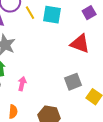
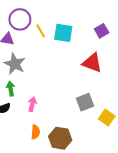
orange semicircle: (13, 112) -> (35, 132), moved

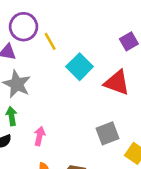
cyan square: (63, 33) -> (80, 67), moved, turned 36

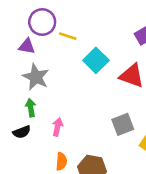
yellow line: (50, 41) -> (68, 36), turned -42

